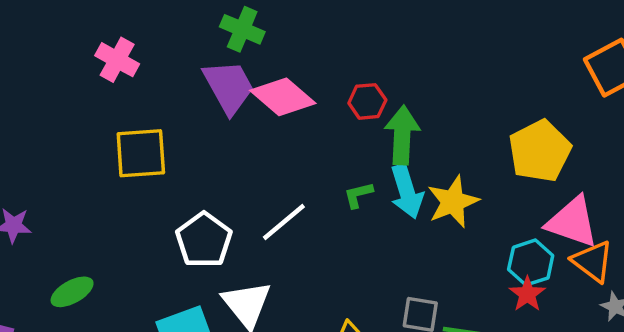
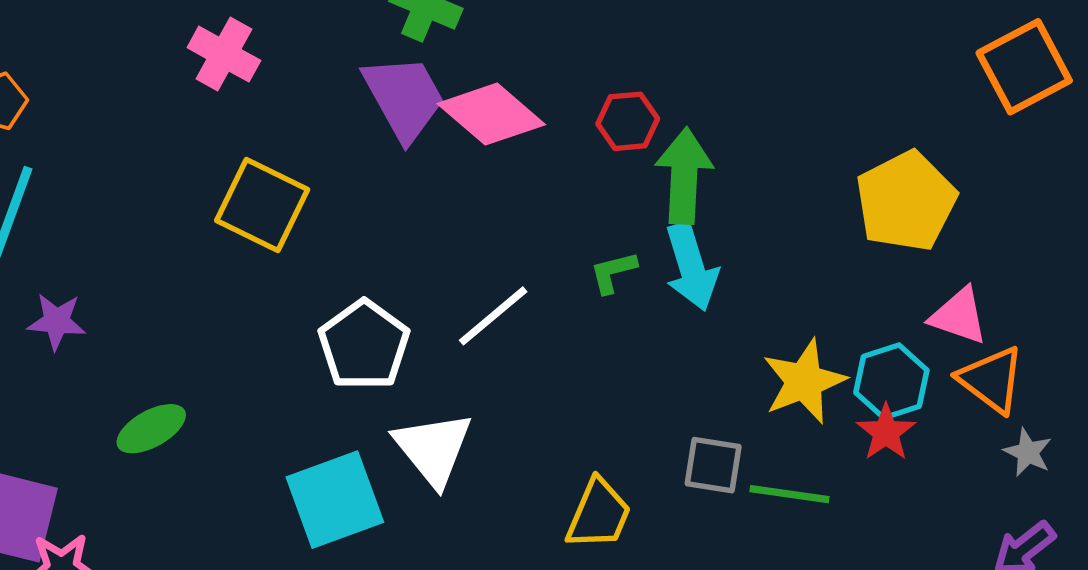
yellow square: (141, 153) -> (262, 205), turned 30
yellow star: (453, 202) -> (804, 381), moved
pink triangle: (572, 222) -> (959, 316), size x0.7

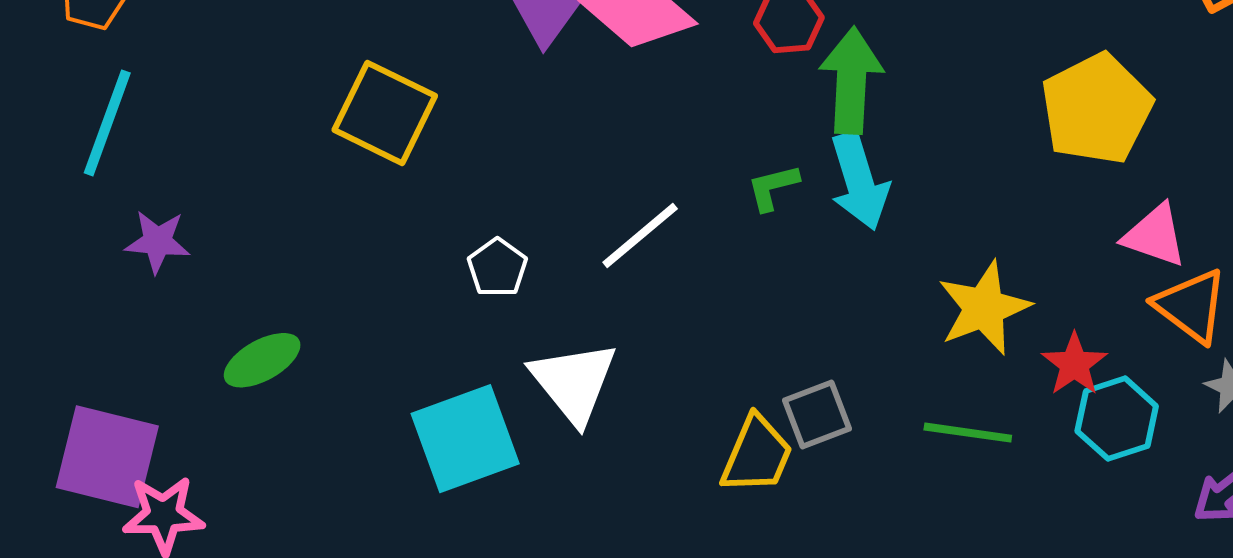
white pentagon: (364, 345) -> (497, 268), size x0.6
cyan hexagon: (891, 381) -> (1117, 419), moved
gray square: (713, 465) -> (817, 415), moved, turned -30

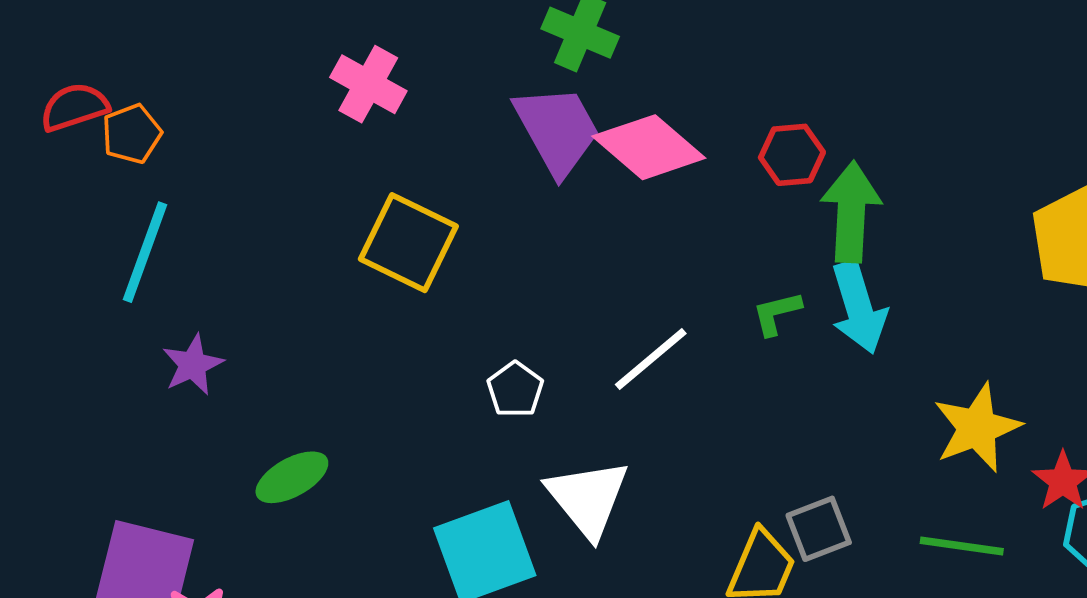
purple star: (157, 242) -> (193, 365), turned -30

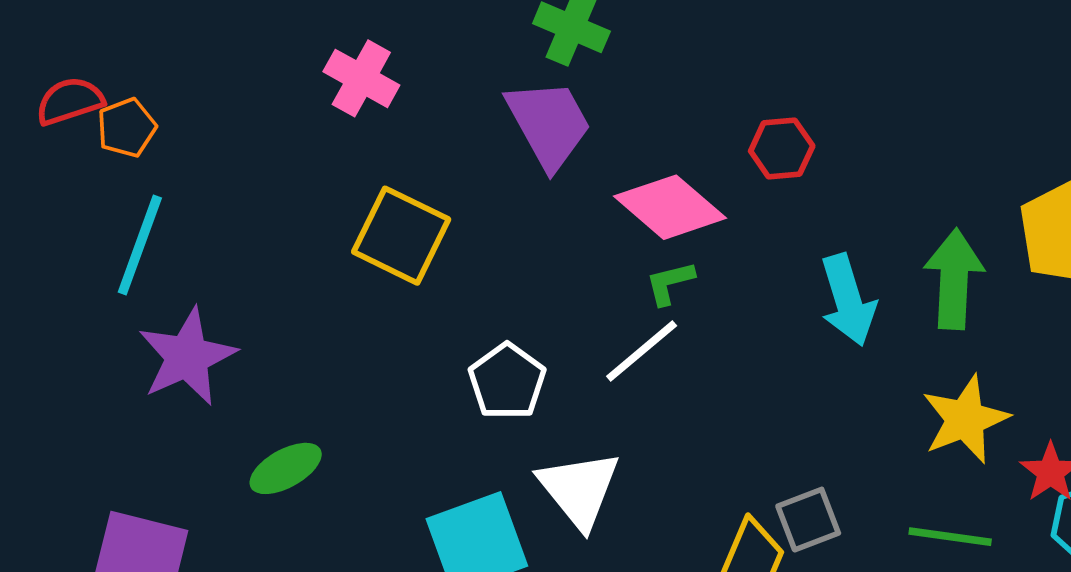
pink diamond: (649, 147) -> (670, 207), moved
green arrow: (851, 212) -> (954, 279), moved
green L-shape: (777, 313) -> (670, 283), moved
purple star: (193, 365) -> (187, 357), size x1.6
white pentagon: (515, 390) -> (507, 381), size x1.4

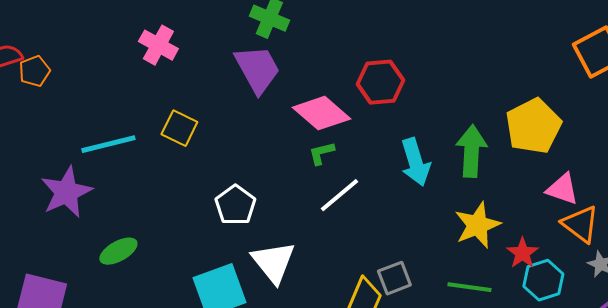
red hexagon: (782, 148) -> (380, 82), size x1.4
yellow square: (401, 236) -> (179, 128), size x0.7
cyan line: (140, 245) -> (108, 144), moved, turned 56
white line: (642, 351) -> (339, 195), moved

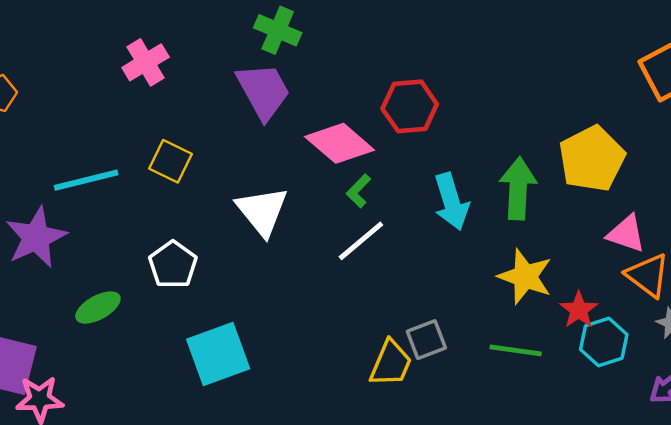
pink cross: (158, 45) -> (146, 62), turned 30
green L-shape: (321, 153) -> (359, 191), moved, turned -32
white pentagon: (235, 205) -> (173, 265), moved
yellow star: (477, 225) -> (525, 277), turned -30
white triangle: (273, 262) -> (262, 211), moved

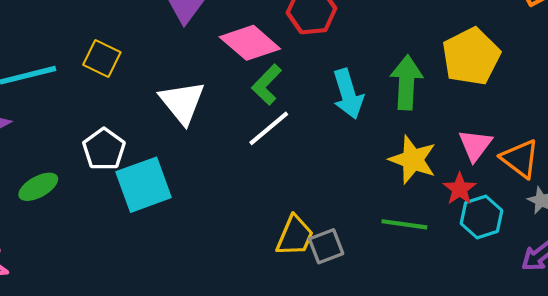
green L-shape: (359, 191) -> (267, 85), size x1.4
pink triangle: (626, 234) -> (475, 145), moved, turned 48
gray square: (426, 340) -> (326, 246), moved
cyan square: (218, 354) -> (144, 185), moved

